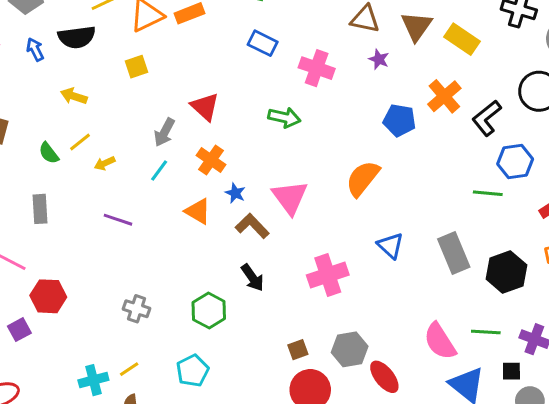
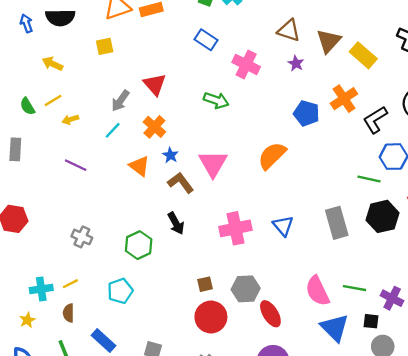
blue triangle: (391, 246) -> (283, 226), moved
black hexagon: (506, 272) -> (383, 216), moved

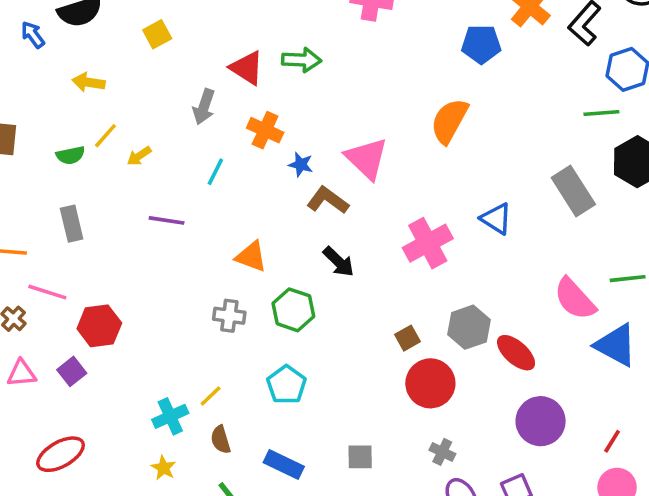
green arrow: (216, 100) -> (302, 60), moved
green semicircle: (27, 106) -> (70, 155), turned -54
cyan line: (113, 130) -> (215, 172), moved
orange triangle: (139, 166) -> (251, 257), moved
gray cross: (82, 237) -> (229, 316), moved

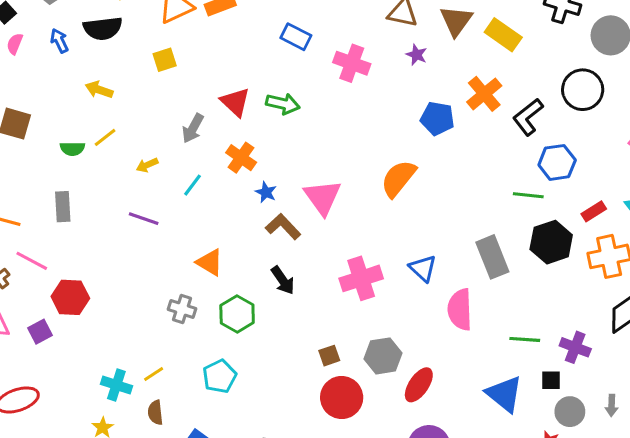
yellow arrow: (139, 156) -> (147, 165), moved
pink semicircle: (575, 299) -> (460, 310), moved, turned 30
red ellipse: (516, 353) -> (419, 385), turned 72
cyan cross: (170, 416) -> (116, 385), turned 32

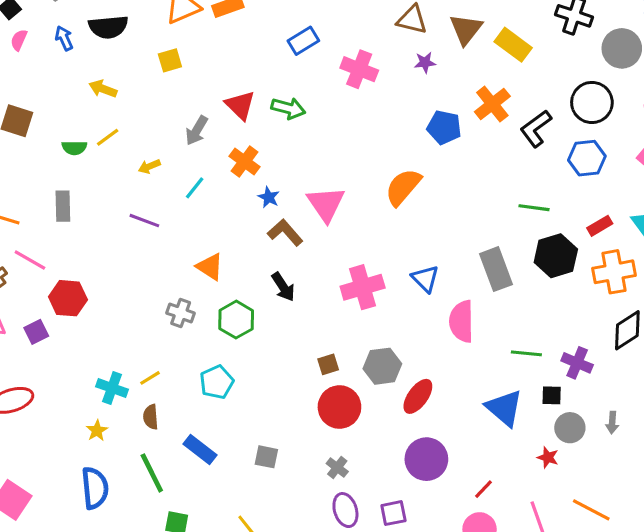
blue rectangle: (296, 37) -> (303, 41), turned -60
purple star: (417, 55) -> (425, 62), turned -30
blue hexagon: (557, 162) -> (587, 158), moved

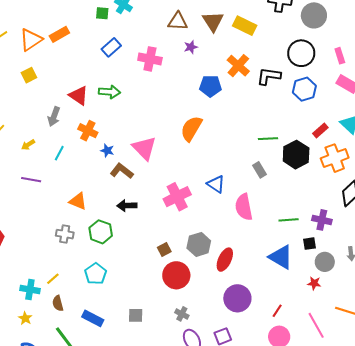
black L-shape: (536, 129) -> (269, 76), turned 55
green line: (534, 208) -> (268, 139), moved
gray rectangle: (496, 269) -> (260, 170), size x0.6
black arrow: (283, 287) -> (127, 206), turned 132

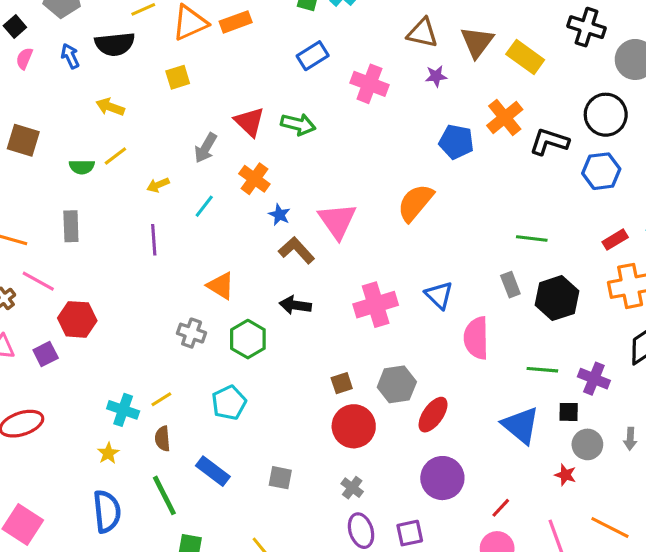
black hexagon: (296, 155) -> (557, 298), moved
purple line: (31, 180) -> (154, 240), turned 66

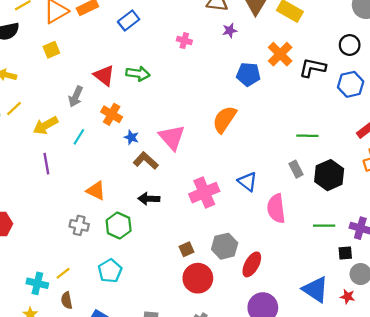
blue rectangle: (313, 56) -> (129, 20), moved
pink cross: (369, 84) -> (184, 41), size x0.6
black circle: (606, 115) -> (350, 45), size x0.7
yellow arrow: (158, 185) -> (46, 125), size x1.6
blue triangle: (521, 425) -> (315, 290), moved

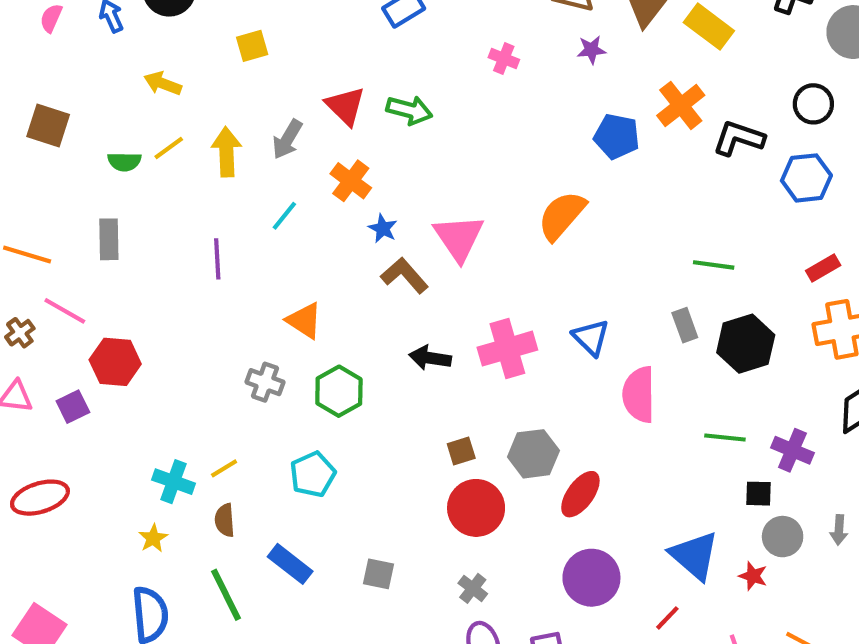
yellow arrow: (46, 125) -> (226, 152), moved, turned 110
black arrow: (149, 199) -> (430, 358), moved

